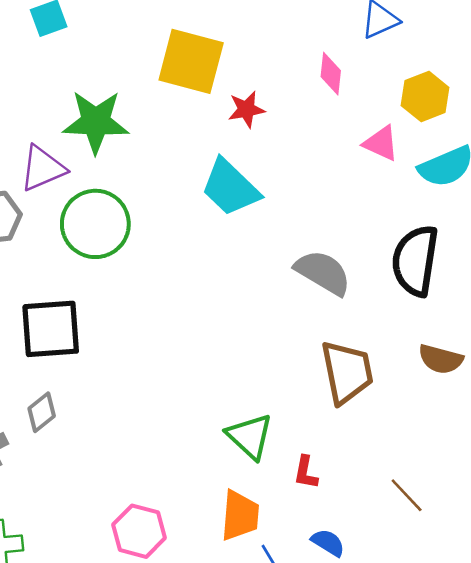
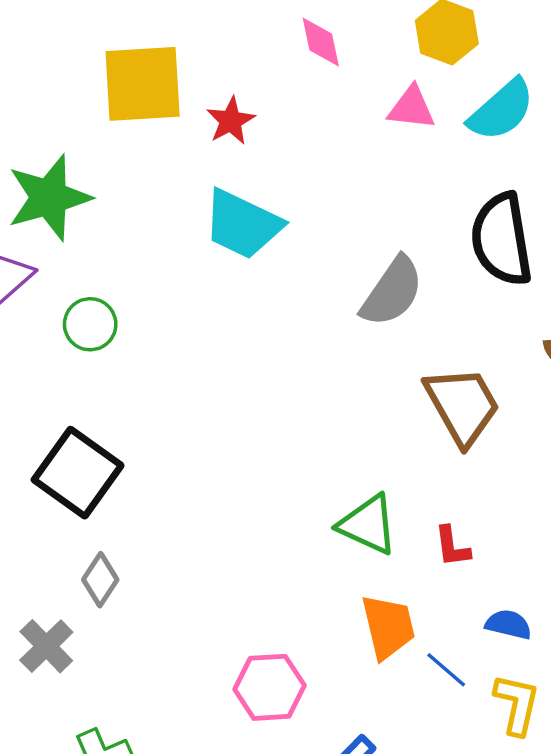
green circle: (95, 224) -> (90, 324), size x0.6
gray semicircle: (323, 273) -> (392, 292), turned 112
black square: (51, 329) -> (78, 473), turned -32

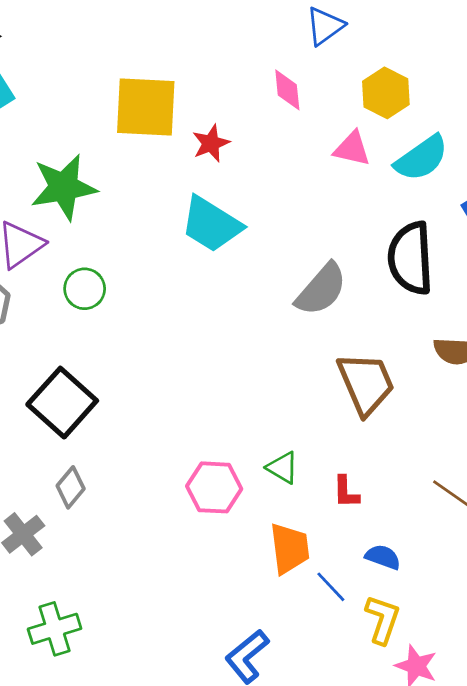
green triangle: (368, 525) -> (283, 468), size x0.7
pink hexagon: (270, 687) -> (214, 487), moved

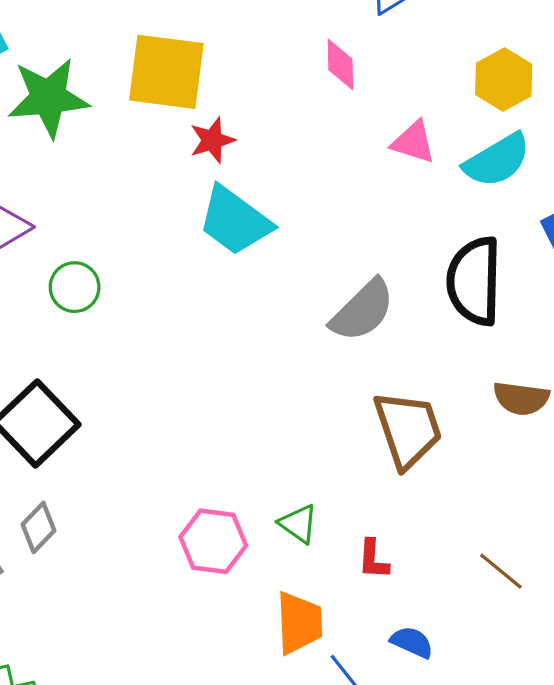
yellow hexagon: (386, 93) -> (504, 79), moved
red star: (211, 143) -> (212, 140), moved
green star: (64, 187) -> (48, 98), moved

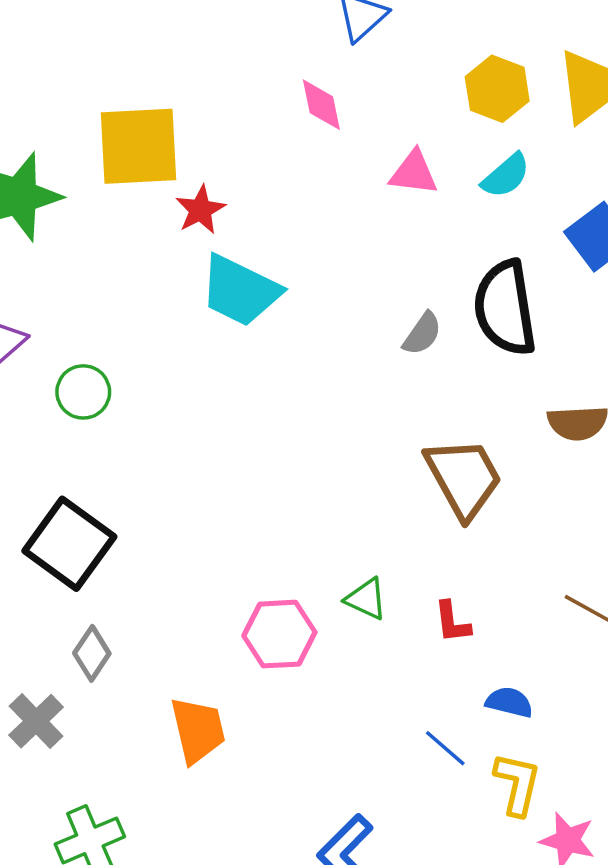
cyan semicircle: (497, 160) -> (506, 176), size x0.7
gray semicircle: (363, 311) -> (422, 334), moved, size x0.6
orange trapezoid: (299, 623) -> (198, 730), moved

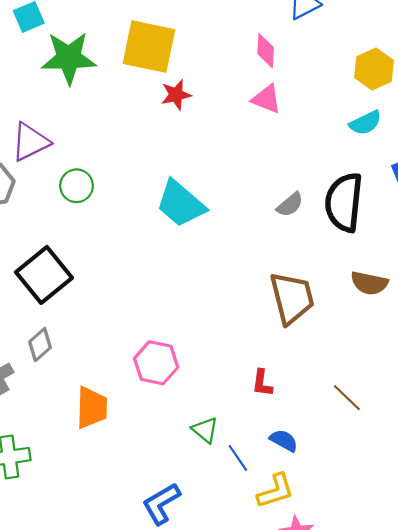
pink triangle: (414, 173) -> (266, 99), moved
cyan trapezoid: (240, 291) -> (181, 204), moved
green triangle: (366, 599) -> (205, 430), moved
yellow L-shape: (517, 784) -> (276, 491), turned 45

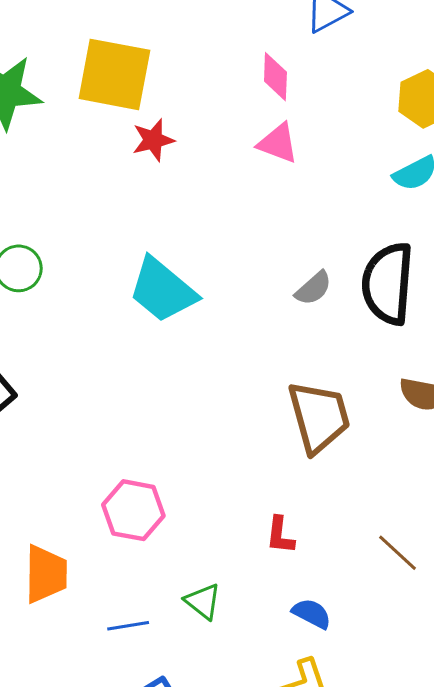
blue line: (238, 458) -> (128, 626), moved, turned -64

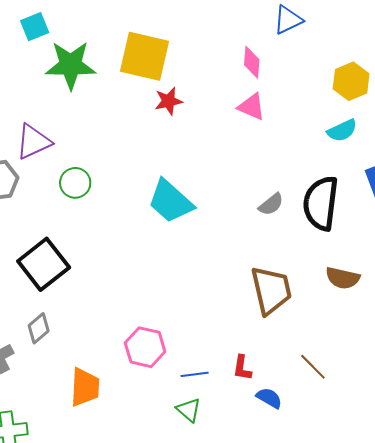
brown line: (398, 553) -> (313, 367), moved
blue semicircle: (312, 614) -> (269, 398), moved
blue line: (128, 626) -> (195, 374), moved

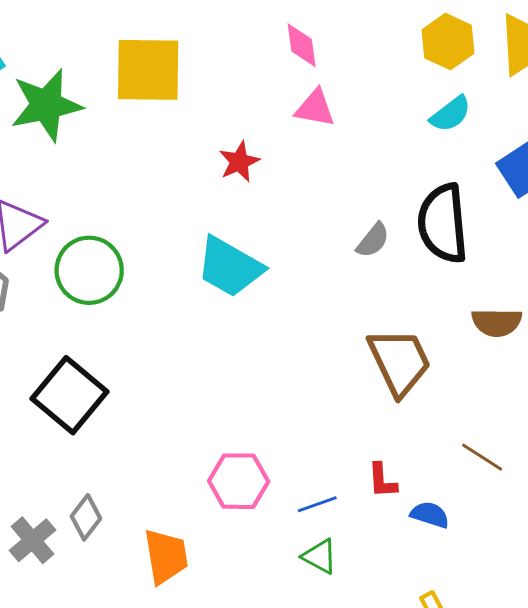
red star: (169, 101) -> (239, 162), moved
green circle: (75, 183) -> (89, 270), size x1.5
gray diamond: (39, 328) -> (86, 517), moved

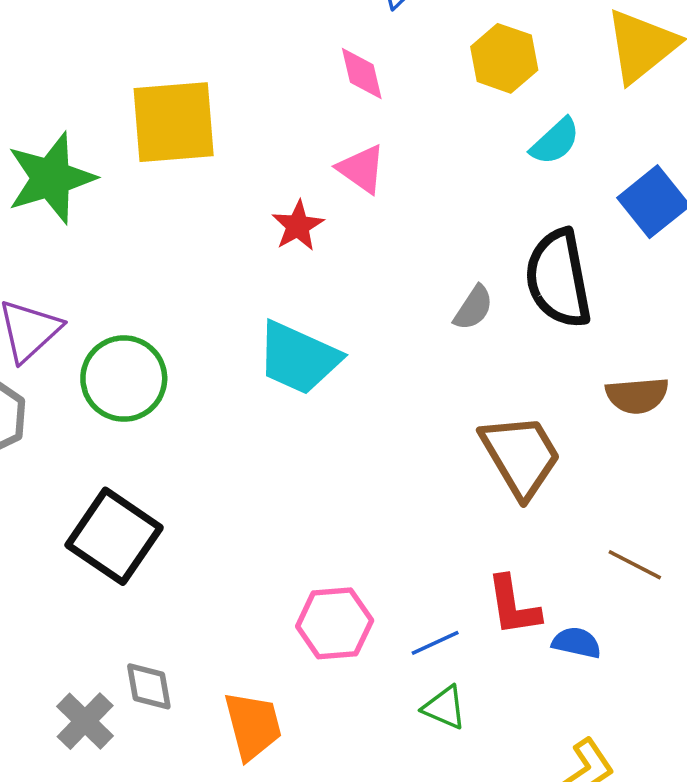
yellow hexagon: (448, 42) -> (504, 58), moved
pink triangle: (315, 108) -> (362, 169), moved, turned 30
red L-shape: (382, 481) -> (513, 606), size x1.4
gray diamond: (86, 517) -> (149, 686), turned -42

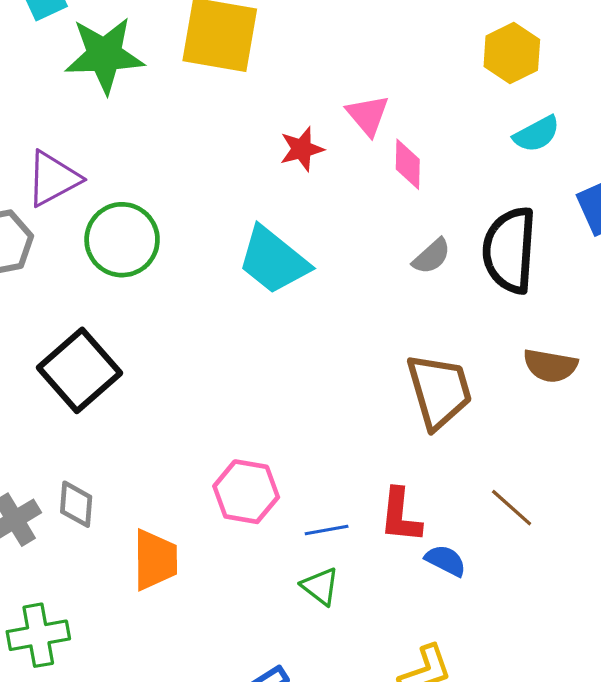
pink diamond: (362, 73) -> (408, 164), moved

